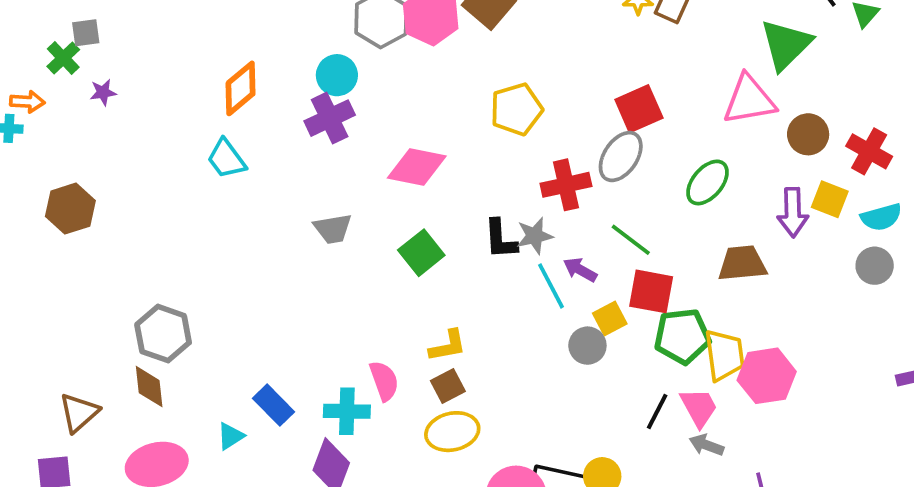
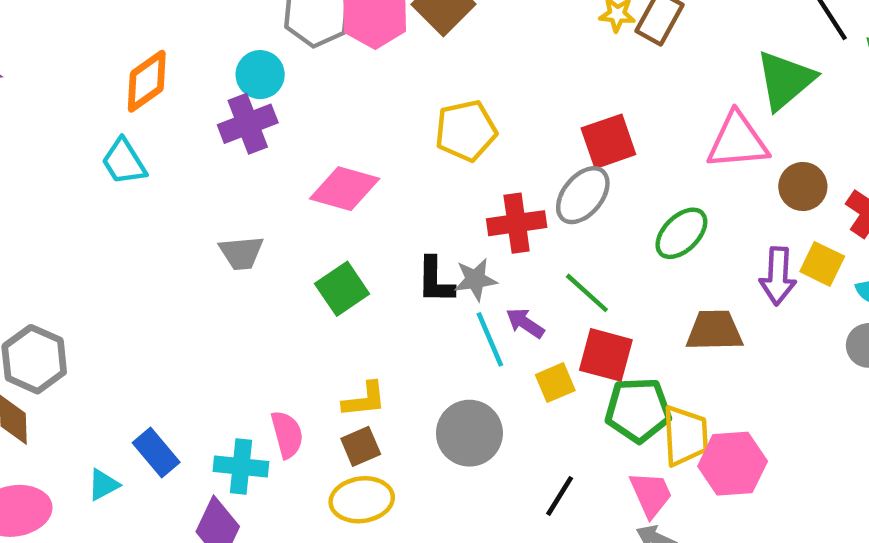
gray circle: (587, 346) -> (469, 433), moved, size x1.5
black line: (657, 411) -> (560, 496), moved

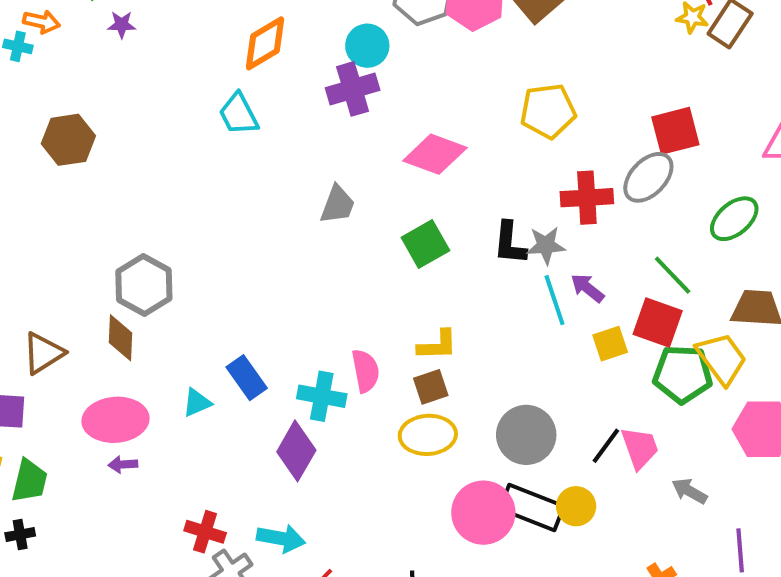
gray trapezoid: (241, 253) -> (338, 204), turned -69
green line: (587, 293) -> (673, 275), moved
gray circle: (469, 433) -> (526, 435), moved
yellow trapezoid: (685, 436) -> (722, 358), moved, turned -38
pink trapezoid: (651, 494) -> (640, 448), moved

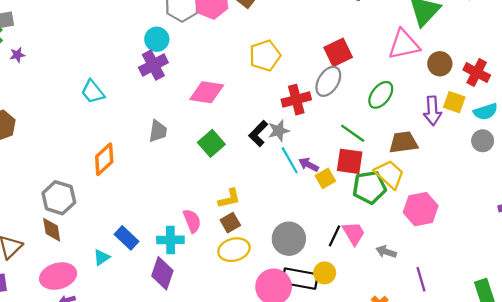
orange diamond: (265, 43) -> (104, 159), moved
black L-shape: (510, 243) -> (258, 134), turned 50
purple arrow: (587, 288) -> (309, 165), moved

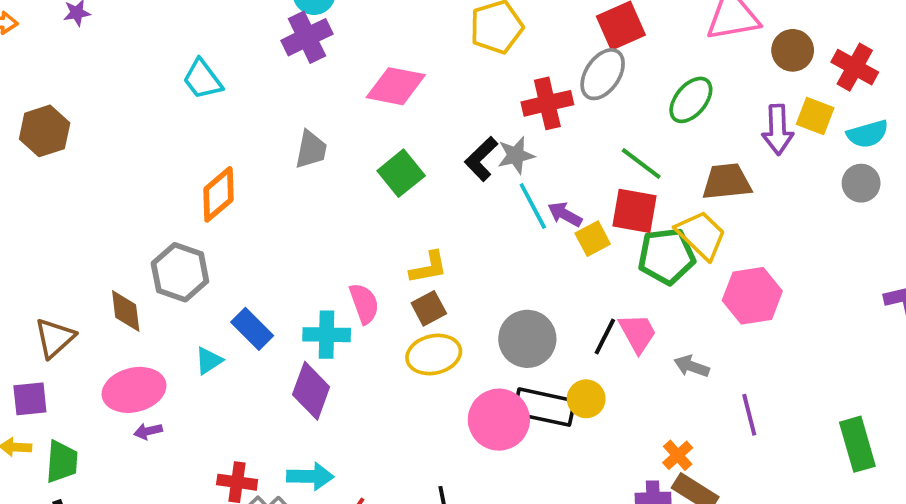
gray hexagon: (59, 198) -> (180, 272), moved

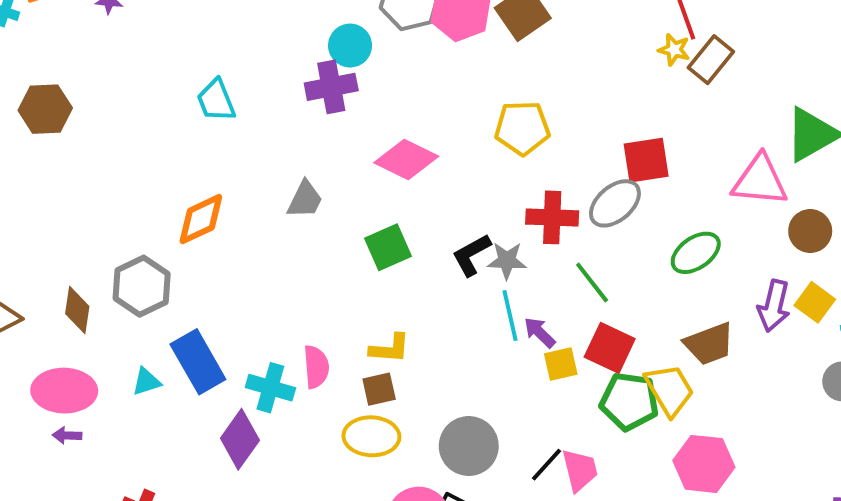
green line: (641, 163) -> (592, 282), moved
brown trapezoid: (727, 182) -> (709, 344), turned 150
blue rectangle: (252, 329) -> (198, 362), size x1.4

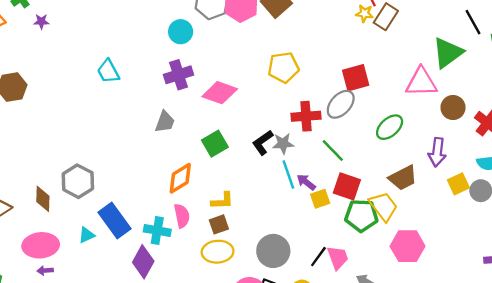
purple cross: (331, 87) -> (178, 75), moved
orange diamond: (201, 219) -> (180, 178), moved
yellow square: (815, 302) -> (458, 184), moved, turned 35

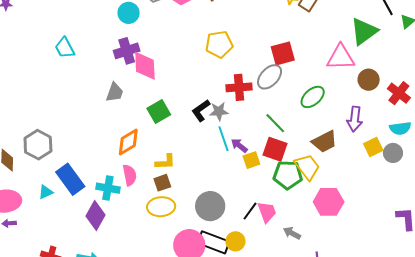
pink diamond: (220, 93) -> (145, 66), moved, turned 68
green line: (333, 150) -> (275, 123), moved

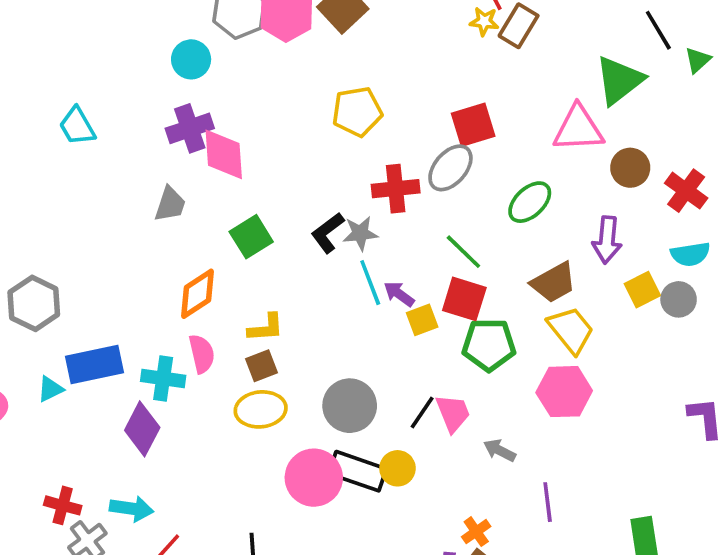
yellow trapezoid: (307, 167) -> (571, 330), moved
blue rectangle: (70, 179) -> (94, 364), turned -64

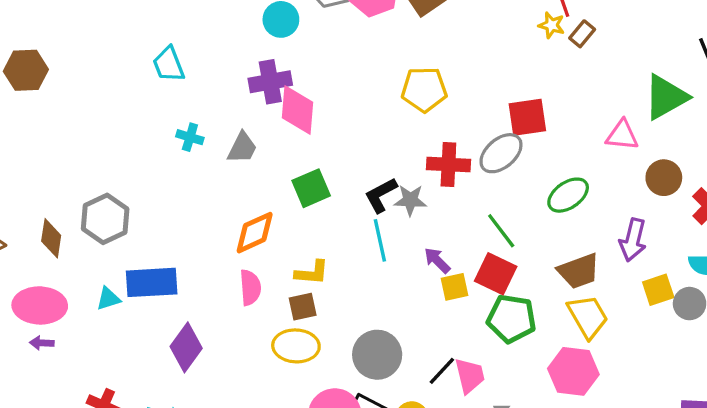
brown rectangle: (519, 26) -> (582, 34), size x0.7
pink triangle: (578, 129) -> (622, 135), size x0.7
cyan line: (370, 283) -> (380, 240), moved
cyan cross: (163, 378) -> (190, 137), moved, size x0.7

